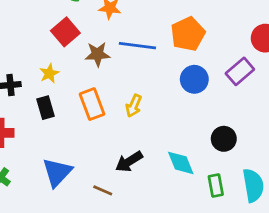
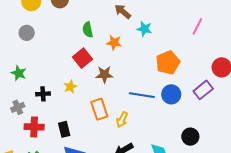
blue line: (137, 46) -> (142, 95), moved
yellow arrow: (134, 106) -> (122, 120), moved
black rectangle: (45, 108) -> (64, 129), moved

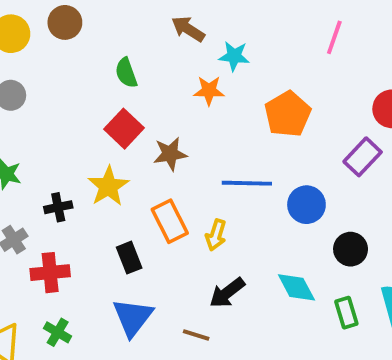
orange star: (114, 43) -> (209, 91), moved
yellow star: (70, 87) -> (108, 186), size x1.5
blue circle: (171, 94) -> (306, 205), moved
black rectangle: (64, 129) -> (129, 258), moved

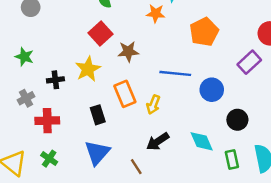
brown line: (196, 335) -> (136, 167), turned 35

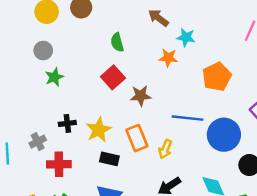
green star: (24, 57) -> (54, 77), moved, turned 30
yellow star: (88, 69) -> (99, 130), moved
blue circle: (212, 90) -> (224, 135), size x1.4
black rectangle: (98, 115) -> (109, 159), turned -60

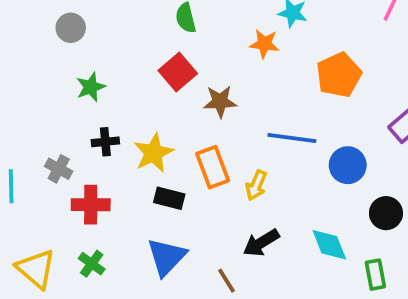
green star: (54, 77) -> (91, 87), moved
blue circle: (224, 135) -> (348, 165), size x0.7
gray cross: (38, 142) -> (59, 169), turned -35

